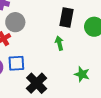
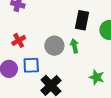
gray circle: (15, 22) -> (54, 46), moved

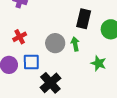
green star: (97, 77) -> (98, 63), moved

